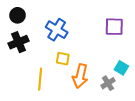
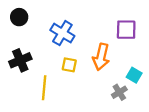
black cross: (19, 42) -> (20, 60), moved
orange arrow: (80, 76) -> (101, 57), moved

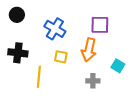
purple square: (126, 30) -> (100, 25), moved
black cross: (20, 60) -> (18, 53), turned 30
gray cross: (119, 92) -> (93, 81), moved, turned 32

